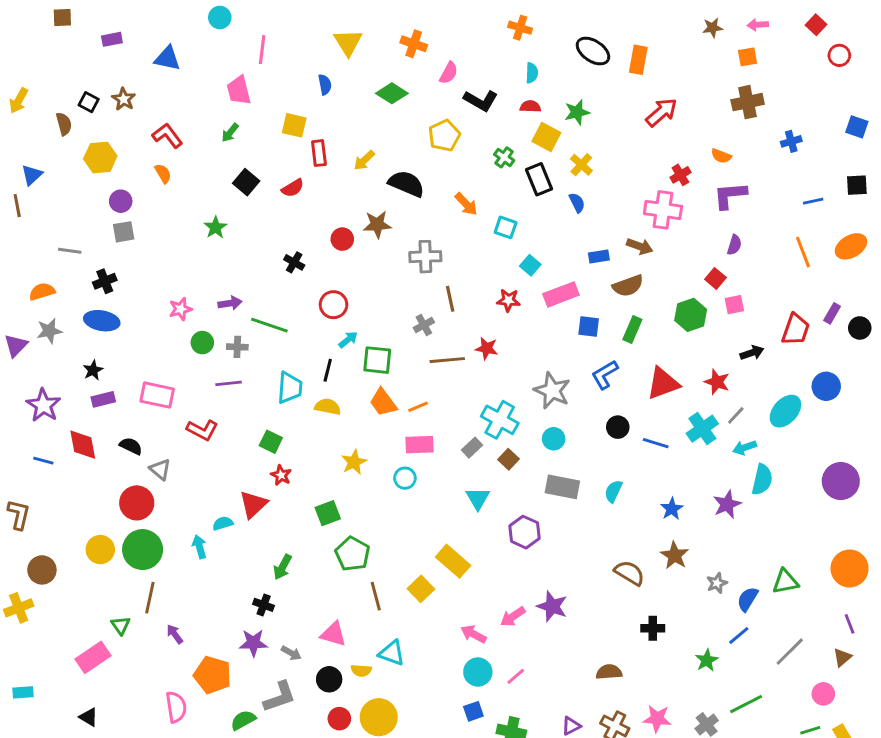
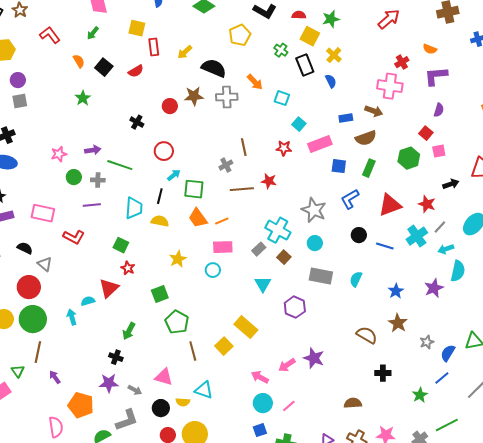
orange semicircle: (163, 173) -> (79, 61), moved
gray cross: (425, 257) -> (227, 97), moved

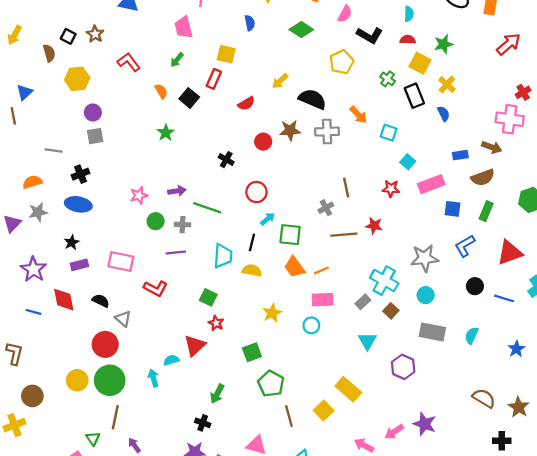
red rectangle: (154, 47) -> (214, 79), moved, turned 30
red semicircle: (136, 71) -> (246, 104), moved
gray star: (314, 210) -> (425, 258), turned -30
brown star: (398, 323) -> (519, 407), moved

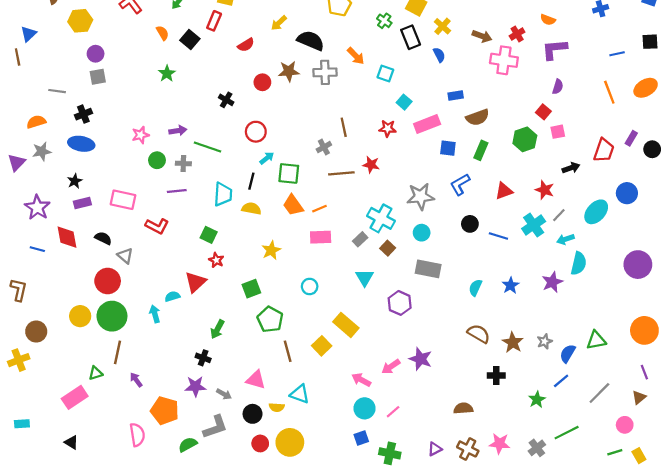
brown arrow: (492, 147) -> (482, 36), moved
red triangle: (510, 253) -> (504, 191), size x0.7
cyan circle: (311, 325) -> (310, 286), moved
cyan semicircle: (472, 335) -> (475, 288), moved
green triangle: (93, 439) -> (96, 373), turned 48

